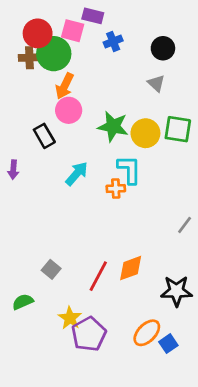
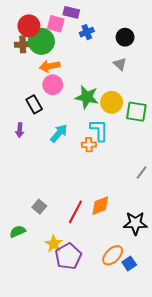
orange arrow: (65, 86) -> (50, 66), turned 54
green square: (178, 129) -> (136, 112), moved
purple arrow: (13, 170) -> (20, 130), moved

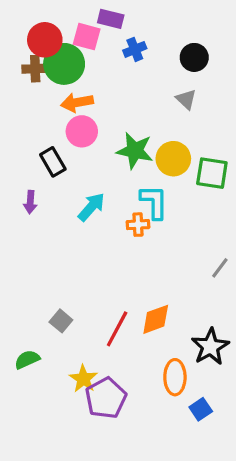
black star: (135, 223) -> (210, 347), turned -30
orange ellipse: (113, 255) -> (175, 377), moved, turned -45

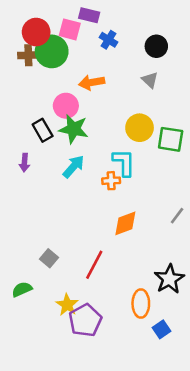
blue cross: (135, 49) -> (109, 40), turned -36
orange arrow: (77, 102) -> (92, 82), moved
green star: (135, 151) -> (74, 129), moved
orange diamond: (156, 319) -> (125, 223), moved

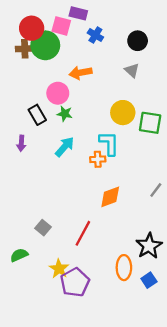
green star: (74, 129) -> (65, 114), size x0.6
blue square: (162, 329) -> (149, 280), moved

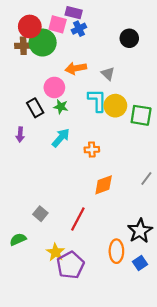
blue cross: (95, 35) -> (79, 29), moved, turned 32
gray triangle: (132, 70) -> (108, 74), moved
cyan L-shape: (109, 143) -> (97, 100), moved

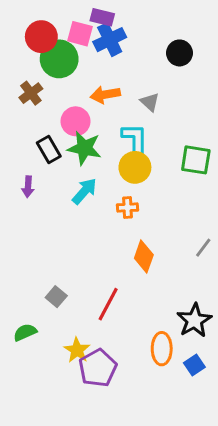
blue cross: (79, 29) -> (110, 40), size x1.5
brown cross: (23, 46) -> (31, 93), moved, turned -35
yellow circle: (115, 106) -> (135, 167), moved
green star: (61, 107) -> (84, 148), size x1.6
orange diamond: (104, 185) -> (144, 257), turned -50

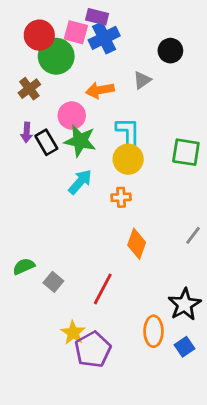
gray triangle: (150, 102) -> (142, 80), moved, turned 42
purple arrow: (28, 187) -> (27, 132), moved
green semicircle: (25, 332) -> (24, 266), moved

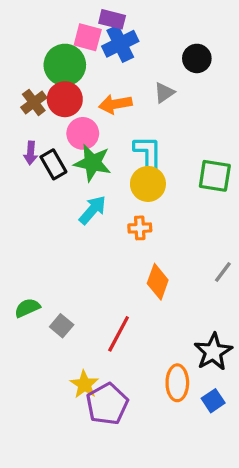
red circle: (39, 35) -> (65, 99), moved

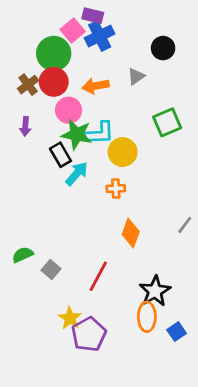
pink square: (88, 37) -> (73, 31), turned 35
cyan L-shape: (148, 153) -> (100, 133), moved, turned 88
black rectangle: (53, 164) -> (60, 155), moved
green square: (215, 176) -> (167, 122), moved, turned -32
black star: (213, 352) -> (155, 291), moved

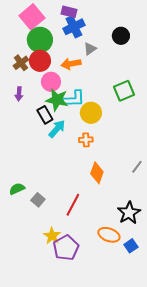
pink square: (73, 31) -> (32, 17), moved, size x1.4
gray triangle: (136, 76) -> (90, 49), moved
black star: (155, 291) -> (129, 213), moved
orange ellipse: (147, 317) -> (109, 235), turned -70

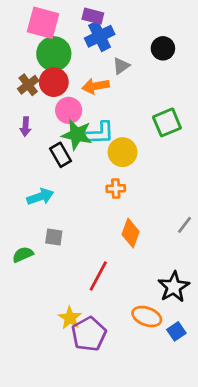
pink square: (32, 17) -> (43, 23), turned -35
cyan arrow: (57, 129) -> (40, 197), moved, turned 30
gray square: (38, 200) -> (54, 237), moved, turned -32

